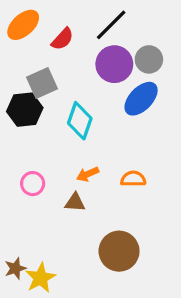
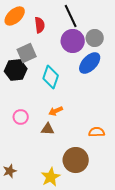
black line: (111, 25) -> (71, 16), turned -70
red semicircle: (62, 39) -> (40, 25), turned -49
orange semicircle: (133, 179) -> (97, 132), moved
yellow star: (40, 278) -> (51, 177), moved

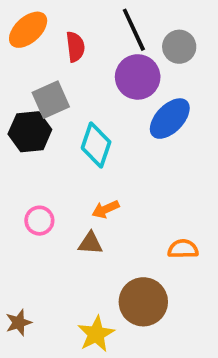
gray circle: (95, 38) -> (179, 47), moved

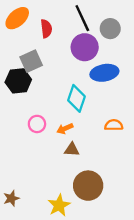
blue ellipse: (170, 119) -> (104, 73), turned 36
cyan diamond: (96, 145) -> (76, 98), moved
pink circle: (39, 221) -> (37, 124), moved
brown triangle: (90, 243) -> (72, 150), moved
orange semicircle: (183, 249) -> (114, 125), moved

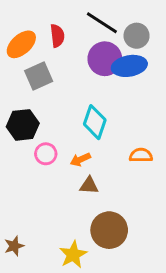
orange ellipse: (17, 18) -> (21, 44), moved
black line: (82, 18) -> (102, 23), turned -32
blue ellipse: (104, 73) -> (129, 66), moved
black hexagon: (18, 81) -> (23, 125), moved

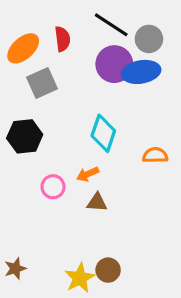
pink circle: (46, 154) -> (53, 187), moved
orange semicircle: (141, 155) -> (155, 155), moved
brown circle: (109, 230) -> (108, 270), moved, size x0.6

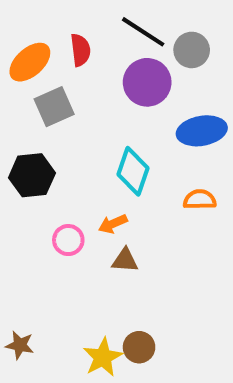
blue ellipse: (141, 72) -> (202, 131), moved
brown star: (15, 268) -> (20, 345), turned 30

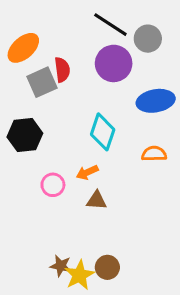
red semicircle: (80, 50) -> (62, 70), moved
brown star: (20, 345) -> (61, 266), moved

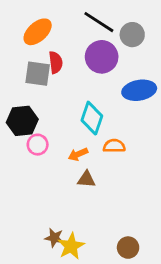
orange ellipse: (23, 48) -> (38, 32), moved
gray square: (42, 82) -> (38, 74), turned 32
orange semicircle: (154, 154) -> (114, 146), moved
pink circle: (53, 185) -> (38, 145), moved
brown circle: (107, 267) -> (128, 248), moved

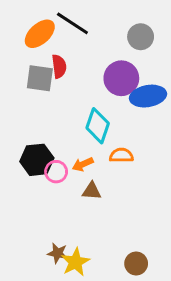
black line: (99, 22) -> (72, 23), moved
purple circle: (102, 57) -> (121, 78), moved
black hexagon: (22, 121) -> (37, 160), moved
pink circle: (38, 145) -> (56, 172), moved

